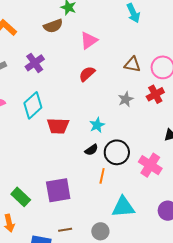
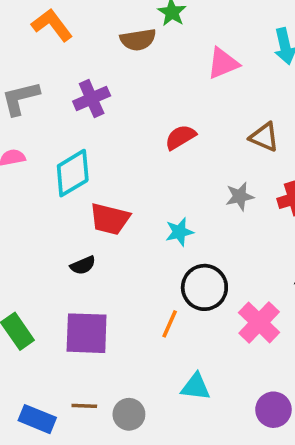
pink triangle: (89, 41) -> (223, 63), moved
black semicircle: (91, 150) -> (83, 265), moved
cyan triangle: (123, 207) -> (196, 387), size x0.7
gray circle: (100, 231) -> (129, 414), moved

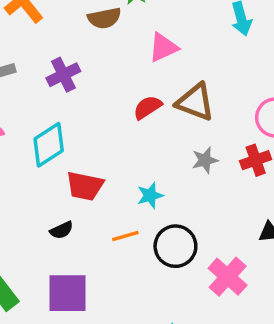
pink triangle: (223, 63) -> (163, 47), moved
brown triangle: (264, 137) -> (195, 102), moved, size x1.4
orange line: (170, 324) -> (125, 236), moved, turned 52

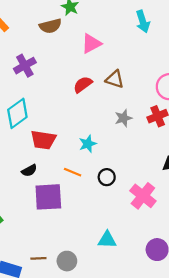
brown triangle: (195, 102) -> (115, 79), size x0.7
orange line: (125, 236) -> (73, 172), turned 42
black circle: (175, 246) -> (107, 177), size x0.6
purple square: (68, 293) -> (48, 197), moved

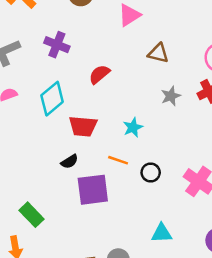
purple cross: (25, 66) -> (57, 45), turned -35
red semicircle: (83, 85) -> (99, 74), moved
black circle: (107, 177) -> (151, 172), moved

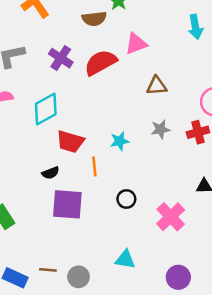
brown triangle: (158, 53) -> (157, 86), turned -30
red semicircle: (99, 74) -> (101, 63), moved, size x1.5
cyan star: (133, 127) -> (120, 141), moved
orange line: (118, 160) -> (94, 167), moved, turned 54

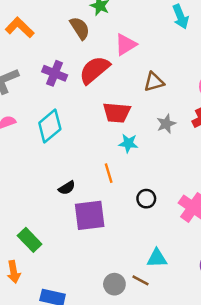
brown semicircle: (94, 19) -> (80, 28), turned -105
cyan star: (120, 141) -> (128, 143), turned 30
red trapezoid: (70, 142) -> (117, 113), moved
brown line: (48, 270) -> (141, 280), moved, turned 35

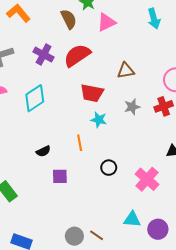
pink triangle: (126, 45) -> (106, 22), moved
purple square: (90, 215) -> (60, 176), size x0.6
cyan triangle: (157, 258) -> (132, 219), moved

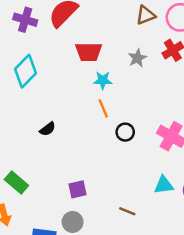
brown triangle: (126, 71) -> (146, 15), moved
orange line: (80, 143) -> (103, 108), moved
purple square: (60, 176) -> (77, 189), moved
gray circle: (74, 236) -> (73, 222), moved

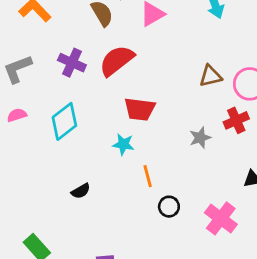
gray star: (137, 58) -> (200, 138), moved
cyan star: (103, 80) -> (123, 144), moved

